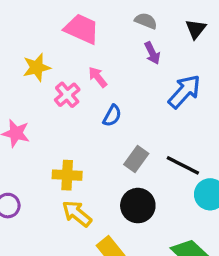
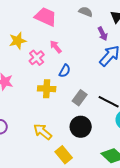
purple arrow: (152, 53) -> (103, 34), moved
yellow cross: (67, 175) -> (47, 89), moved

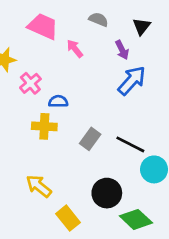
pink arrow: (56, 47) -> (75, 49), moved
blue semicircle: (65, 71) -> (58, 101), moved, turned -120
black circle: (81, 127) -> (107, 193), moved

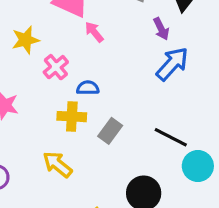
pink arrow: (75, 49) -> (94, 32), moved
gray rectangle: (90, 139) -> (110, 131), moved
yellow arrow: (39, 186) -> (57, 164), moved

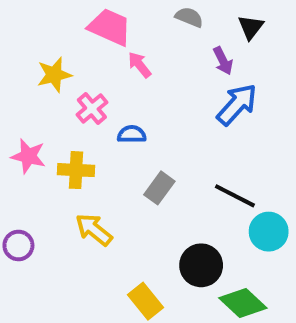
yellow cross: (72, 117) -> (76, 170), moved

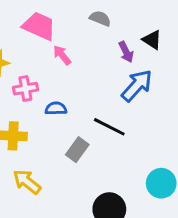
black triangle: (251, 27) -> (152, 40), moved, turned -35
pink cross: (92, 108) -> (25, 89), turned 30
black line: (235, 196) -> (109, 127), moved

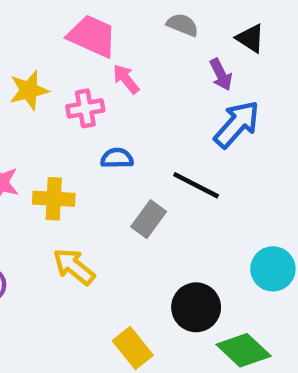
black triangle: (152, 40) -> (250, 38), moved
pink cross: (25, 89) -> (85, 108), moved

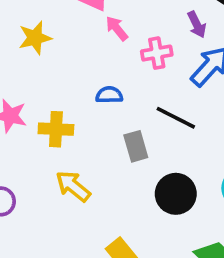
pink cross: (85, 108) -> (157, 53), moved
gray rectangle: (149, 219) -> (136, 146), turned -52
black circle: (196, 307) -> (176, 194), moved

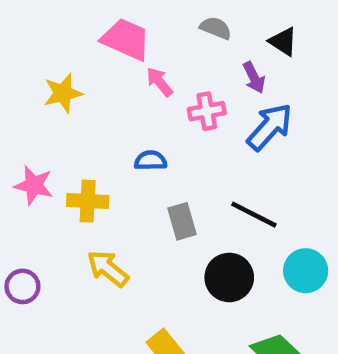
black line: (176, 118) -> (254, 215), moved

